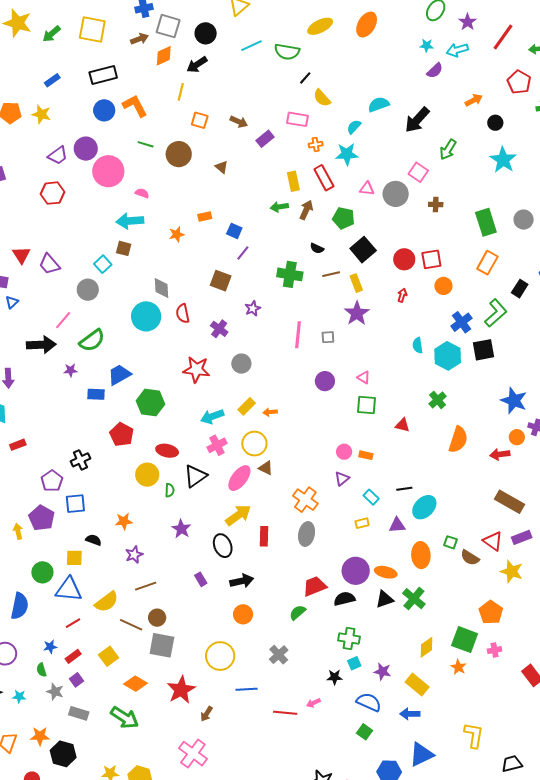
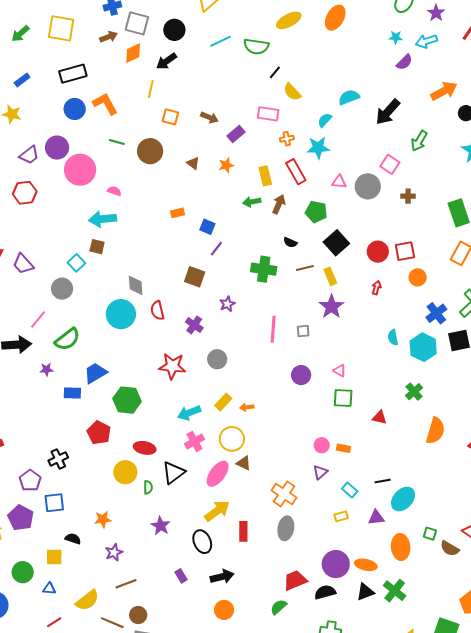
orange arrow: (474, 100) -> (444, 91), size x1.5
orange star: (177, 234) -> (226, 165), moved
blue triangle: (69, 589) -> (49, 589), size x0.5

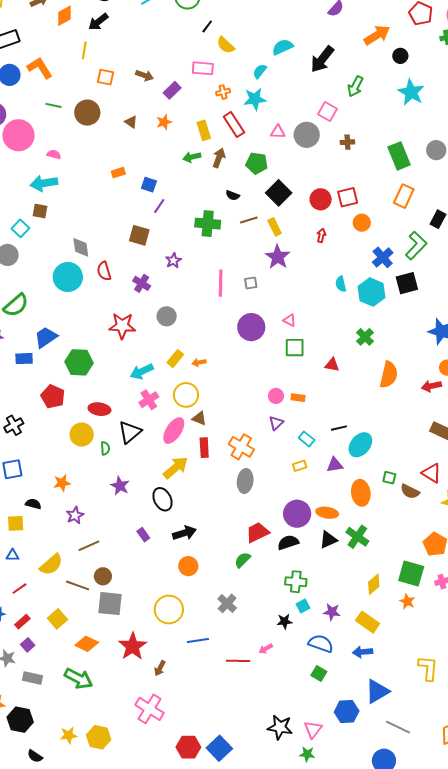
purple circle: (301, 375) -> (251, 327), size x1.4
red rectangle: (243, 531) -> (204, 448), moved

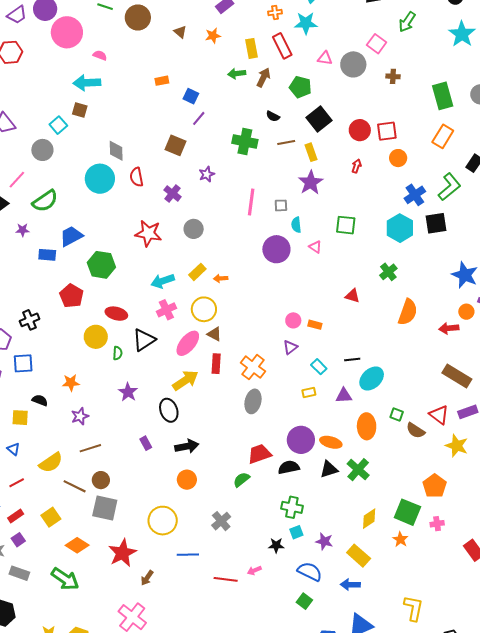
cyan semicircle: (341, 284) -> (296, 225), moved
green square: (295, 348) -> (346, 225), moved
blue triangle: (13, 555) -> (13, 449), turned 32

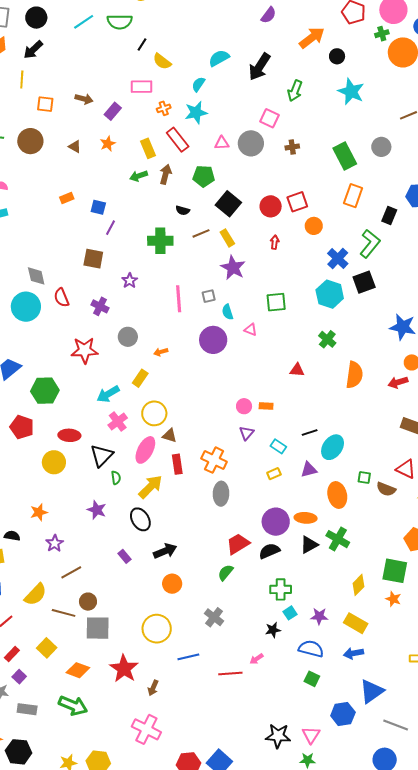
orange arrow: (221, 278) -> (161, 352), moved
green semicircle: (118, 353) -> (116, 478), moved

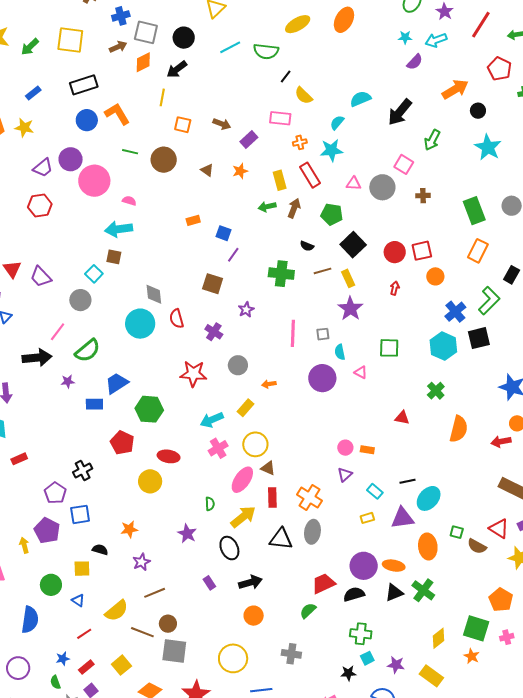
black triangle: (102, 455) -> (281, 539), moved, turned 45
purple triangle: (309, 470) -> (402, 518), size x1.4
gray cross: (214, 617) -> (291, 654), turned -36

